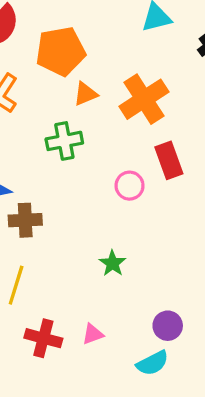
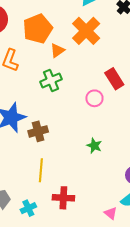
orange cross: (144, 99) -> (86, 31), moved
pink triangle: (93, 334) -> (111, 213), moved, turned -48

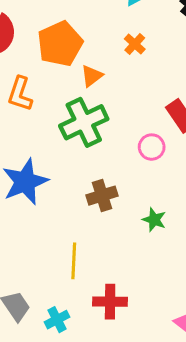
orange cross: (86, 31) -> (135, 44), size x0.5
green cross: (51, 80) -> (84, 122), size x1.4
brown cross: (38, 131) -> (102, 196), moved

